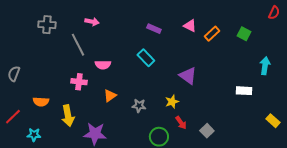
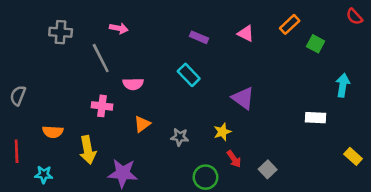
red semicircle: (274, 13) -> (354, 17), turned 112
orange rectangle: (212, 34) -> (290, 24), moved
red line: (13, 117) -> (17, 151), turned -48

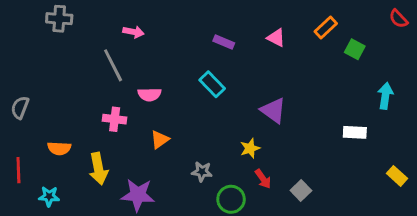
gray cross: (61, 32) -> (59, 19), moved
gray star: (180, 137) -> (202, 172), moved

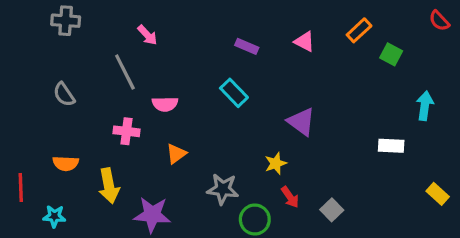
pink arrow: (133, 32) -> (147, 35), turned 36
gray semicircle: (20, 108) -> (64, 94), moved, turned -55
gray star: (202, 172) -> (223, 189), size x1.4

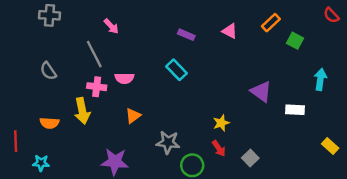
purple triangle: (301, 122) -> (261, 92), moved
pink cross: (127, 131) -> (97, 87), moved
yellow star: (276, 163) -> (221, 123), moved
yellow arrow: (109, 186) -> (82, 111), moved

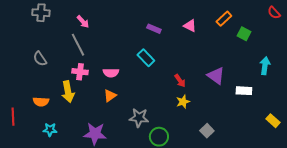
pink arrow: (111, 26) -> (83, 22), moved
pink semicircle: (124, 78) -> (111, 73), moved
red arrow: (219, 148) -> (180, 81), moved
cyan star: (41, 163) -> (50, 130), moved

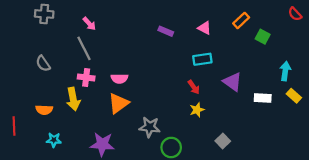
cyan rectangle: (146, 58) -> (202, 59), moved, turned -54
orange triangle: (110, 96) -> (118, 103), size x1.5
yellow rectangle: (273, 121) -> (294, 96), moved

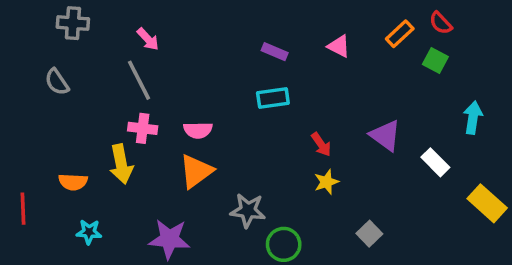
red semicircle: (295, 14) -> (441, 23), moved
cyan rectangle: (202, 59) -> (273, 98), moved
gray semicircle: (43, 64) -> (57, 82), moved
yellow rectangle: (294, 96) -> (487, 203), moved, size x1.5
white rectangle: (263, 98) -> (435, 162), turned 42

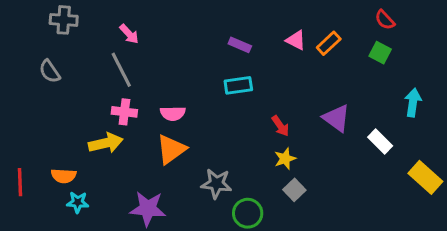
orange rectangle: (400, 34) -> (329, 43), moved
yellow arrow: (121, 164) -> (106, 143), turned -92
orange semicircle: (73, 182) -> (64, 176), moved
gray square: (369, 234) -> (294, 190), moved

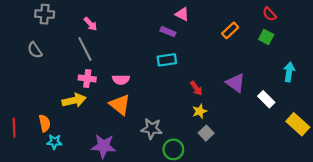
pink triangle: (296, 40) -> (182, 14), moved
orange triangle: (171, 149) -> (120, 105), turned -45
orange semicircle: (64, 176) -> (45, 123), turned -105

